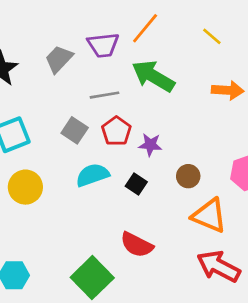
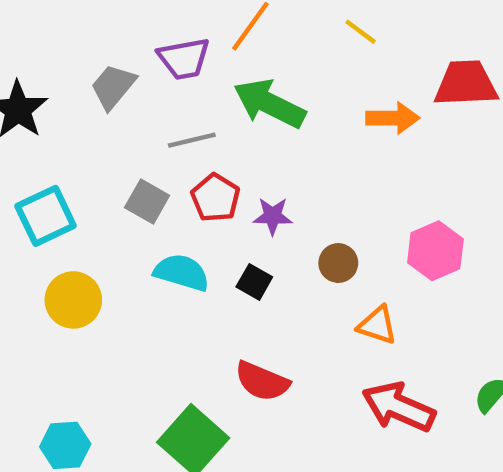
cyan semicircle: (93, 175) -> (182, 272), turned 40
orange triangle: (209, 216) -> (377, 325), size x0.7

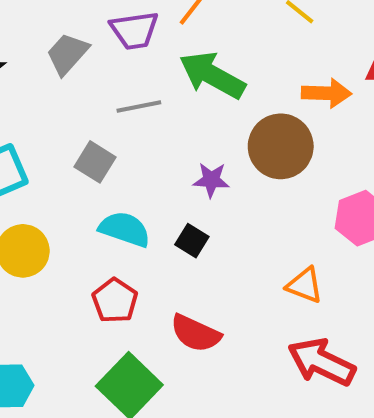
red pentagon: (215, 198) -> (115, 301), moved
brown circle: (338, 263) -> (281, 146), moved, size x1.8

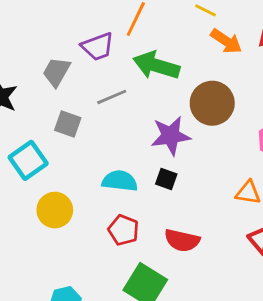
orange arrow: (326, 93) -> (226, 41), moved, turned 44
gray square: (95, 162) -> (68, 124), moved
purple star: (211, 180) -> (171, 136), size x1.6

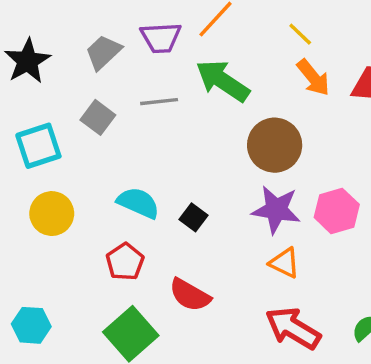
purple star: (171, 136) -> (276, 210), moved

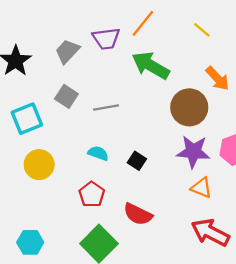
orange arrow: (313, 78) -> (217, 78), moved
gray line: (159, 102) -> (106, 108), moved
cyan semicircle: (138, 203) -> (98, 153), size x0.7

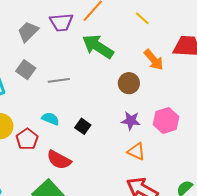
brown circle: (189, 107) -> (129, 83), size x0.7
purple star: (193, 152) -> (131, 121), size x0.7
red pentagon: (92, 194) -> (27, 139), moved
red semicircle: (138, 214) -> (59, 160), moved

